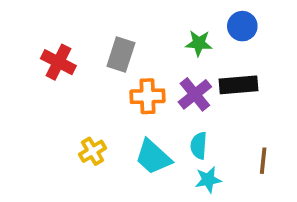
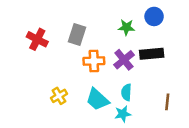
cyan star: (208, 180) -> (123, 114), moved

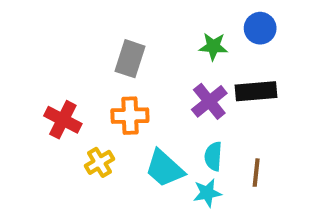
red cross: (37, 39) -> (63, 120), moved
orange cross: (94, 61) -> (130, 116), moved
brown line: (167, 102) -> (256, 173), moved

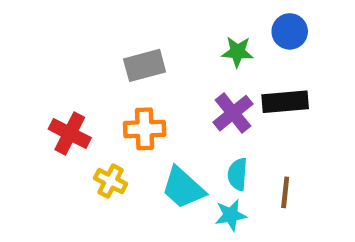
gray rectangle: (130, 59) -> (145, 65), turned 57
yellow cross: (99, 162) -> (111, 181), turned -32

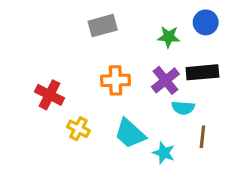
gray rectangle: (145, 65) -> (103, 26), moved
orange cross: (145, 129) -> (116, 80), moved
cyan semicircle: (238, 174) -> (183, 108), moved, turned -90
cyan star: (231, 215) -> (164, 153), turned 30

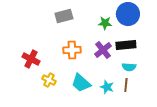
blue circle: (206, 22) -> (128, 14), size x1.5
cyan semicircle: (183, 108) -> (129, 67), moved
cyan star: (164, 153) -> (107, 87), moved

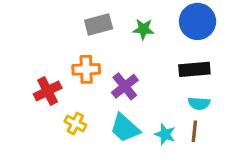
green star: (105, 23) -> (143, 29), moved
orange cross: (72, 50) -> (86, 69), moved
purple cross: (103, 50) -> (125, 86), moved
red cross: (31, 59) -> (48, 91), turned 36

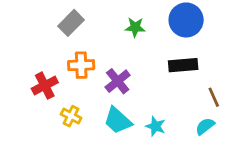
gray rectangle: (99, 25) -> (71, 23), moved, turned -30
cyan semicircle: (199, 103) -> (205, 126), moved, turned 138
brown line: (194, 131) -> (214, 97), moved, turned -30

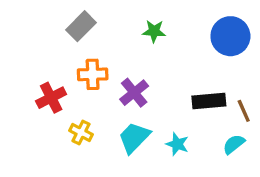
blue circle: (186, 20) -> (230, 36), moved
black rectangle: (183, 65) -> (209, 101), moved
cyan trapezoid: (118, 120) -> (134, 137), turned 92

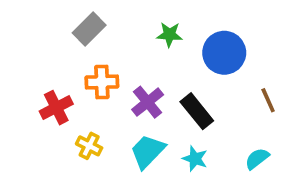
blue circle: (230, 36) -> (224, 53), moved
black rectangle: (209, 101) -> (197, 111), moved, turned 56
brown line: (244, 111) -> (268, 100), moved

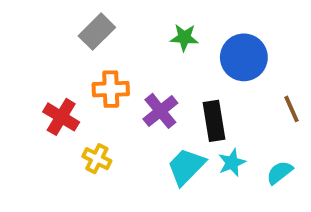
red cross: (56, 108) -> (61, 117), turned -32
black rectangle: (197, 111) -> (214, 121), turned 30
cyan trapezoid: (148, 151) -> (186, 167), moved
cyan star: (195, 159) -> (232, 163), moved, turned 30

